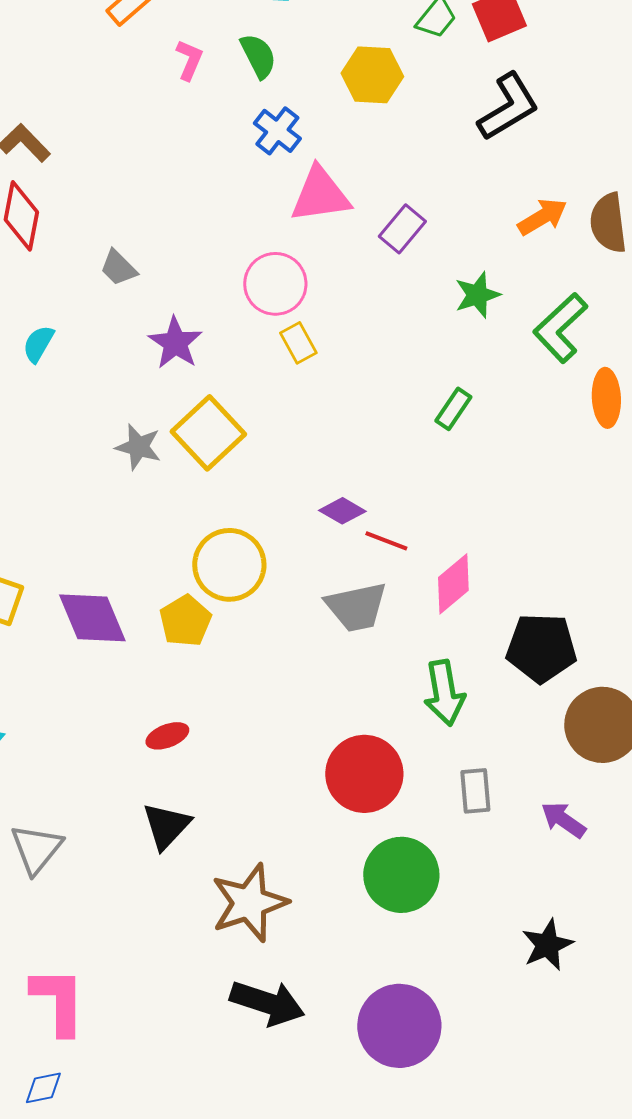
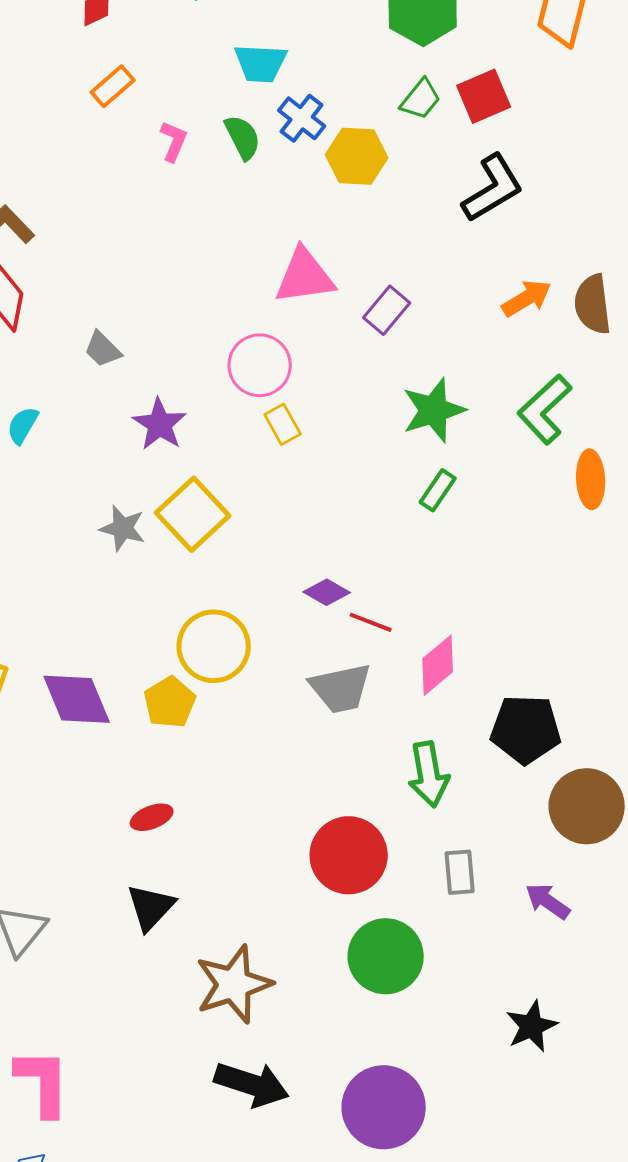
blue cross: (277, 131) -> (302, 118), moved
green star: (477, 295) -> (434, 410), moved, size x1.4

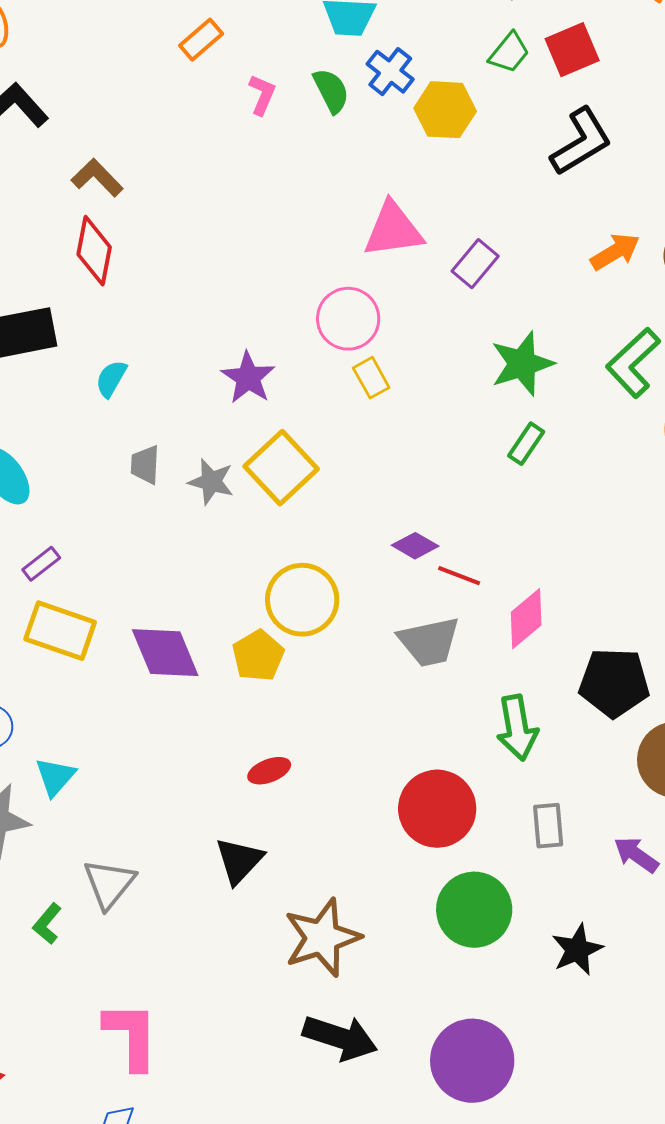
gray trapezoid: (103, 349) -> (145, 465), moved, turned 48
red ellipse: (152, 817) -> (269, 771), moved
black star: (532, 1026) -> (577, 950), moved

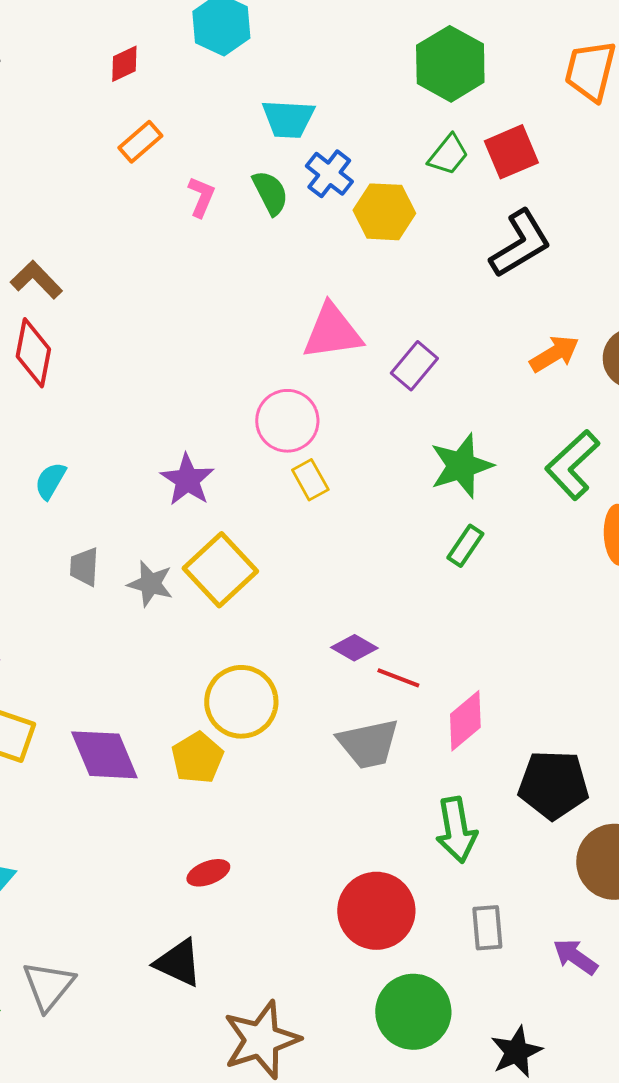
black triangle: (239, 861) -> (178, 963), turned -48

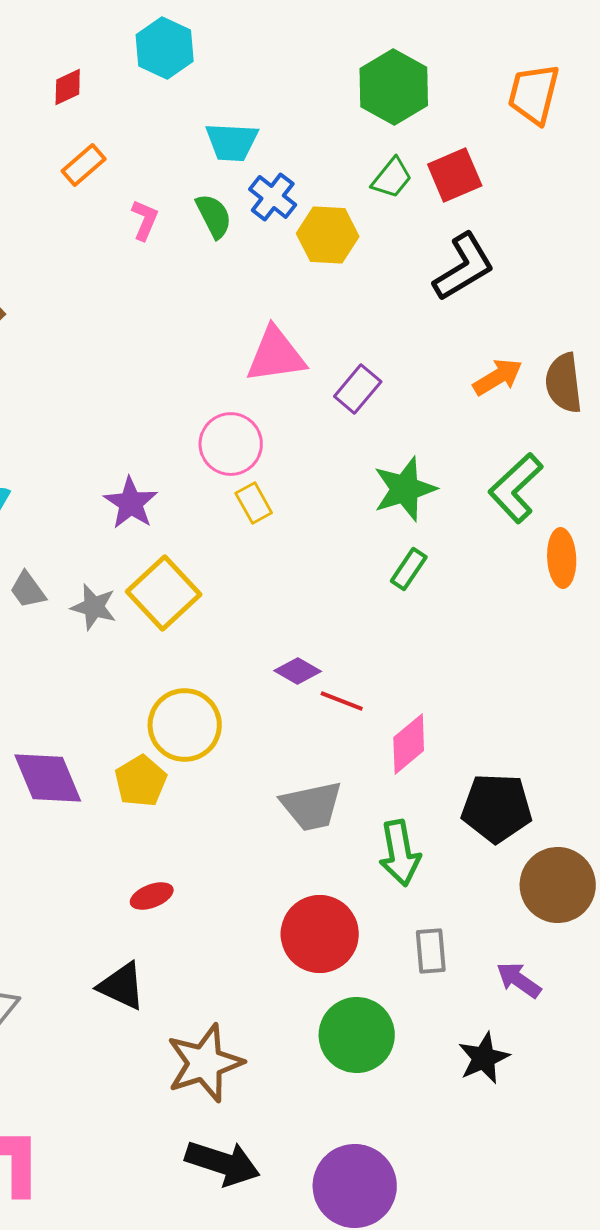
gray trapezoid: (84, 567) -> (28, 590), turned -39
gray trapezoid: (368, 744) -> (312, 806), moved
black star: (516, 1052) -> (484, 1058), moved

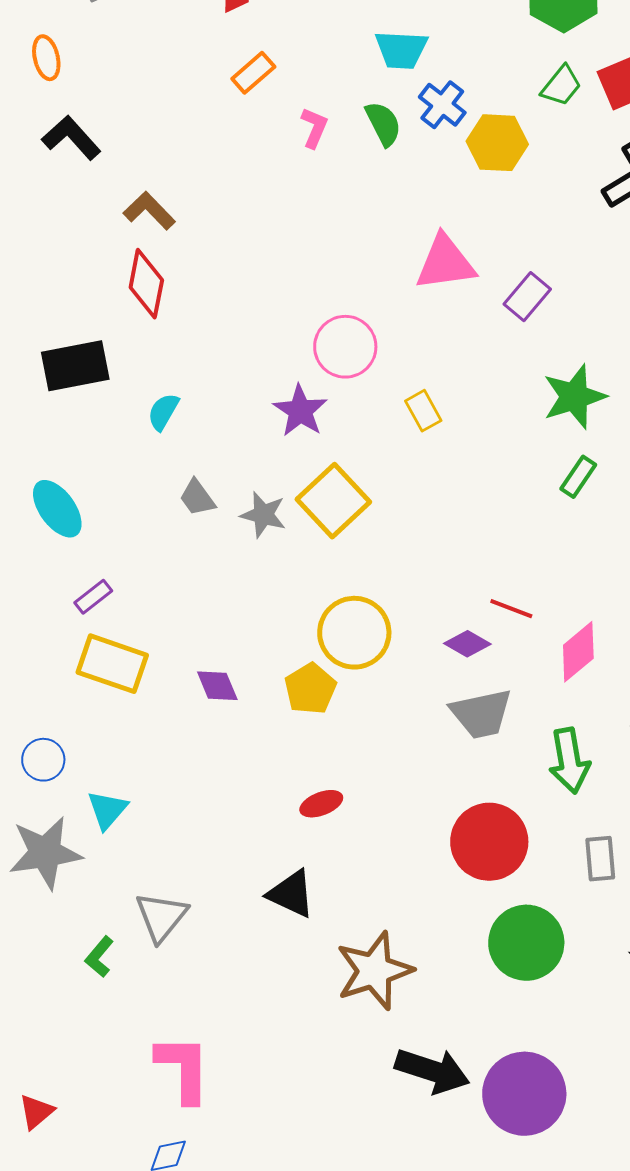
pink circle: (231, 444) -> (345, 347), moved
purple diamond: (298, 671) -> (467, 644), moved
purple diamond: (48, 778) -> (217, 686), size x0.6
black arrow: (223, 1163) -> (432, 1071), moved

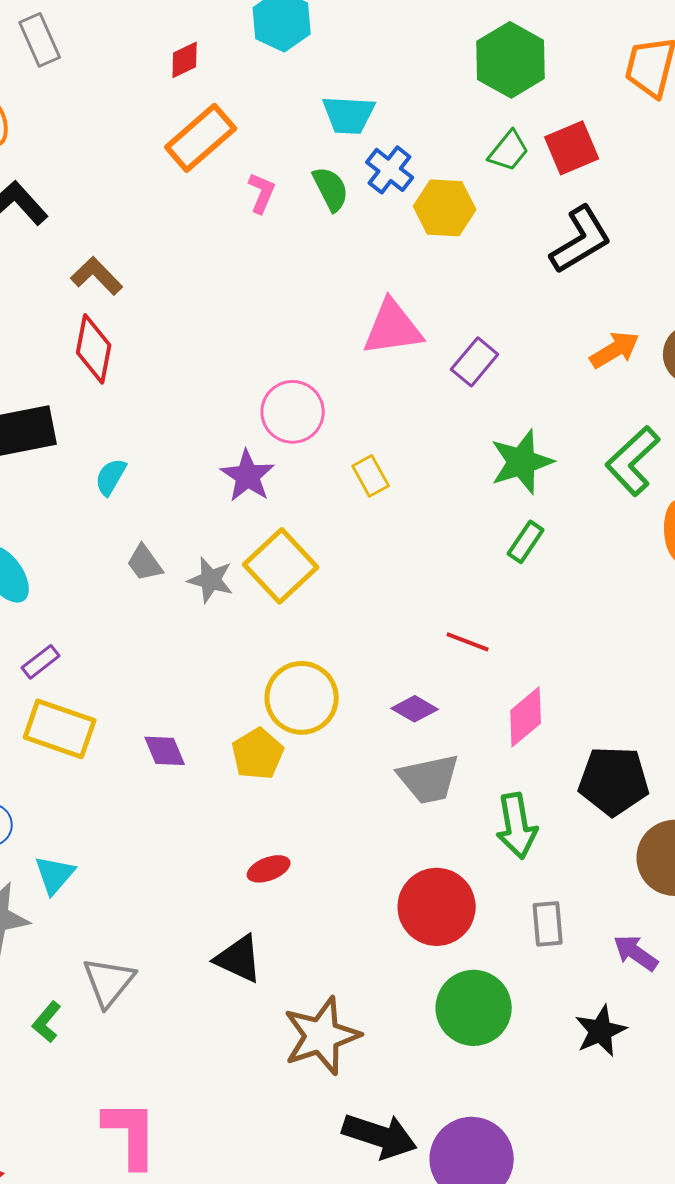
orange rectangle: (253, 73) -> (201, 138), size x1.6
red line: (511, 609) -> (468, 642), moved

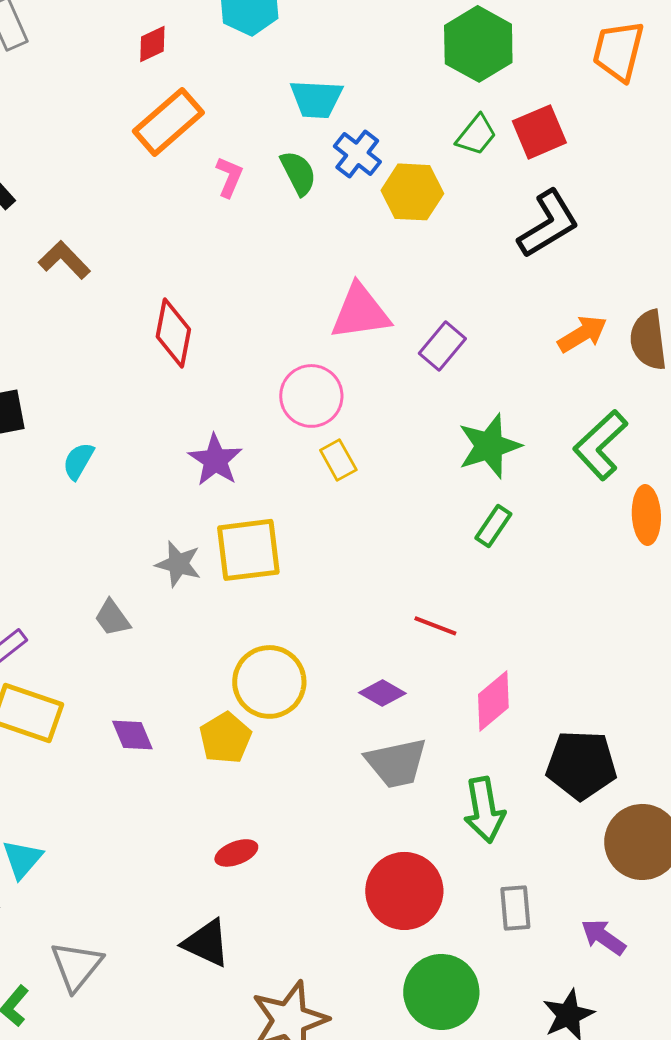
red diamond: (94, 349) -> (173, 333), moved
pink circle: (293, 412) -> (311, 396), moved
gray trapezoid: (145, 563) -> (112, 618), moved
yellow square: (281, 566) -> (248, 550), turned 36

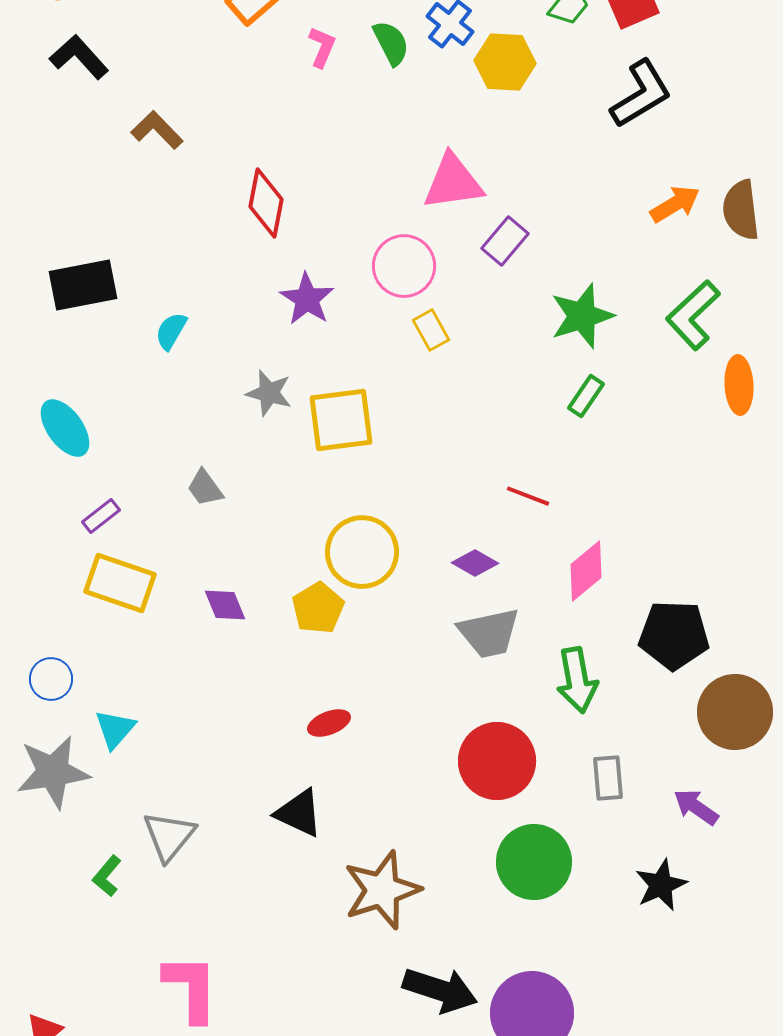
purple rectangle: (442, 346) -> (505, 241), moved
purple star: (215, 460) -> (307, 299), moved
gray star: (178, 564) -> (269, 393), moved

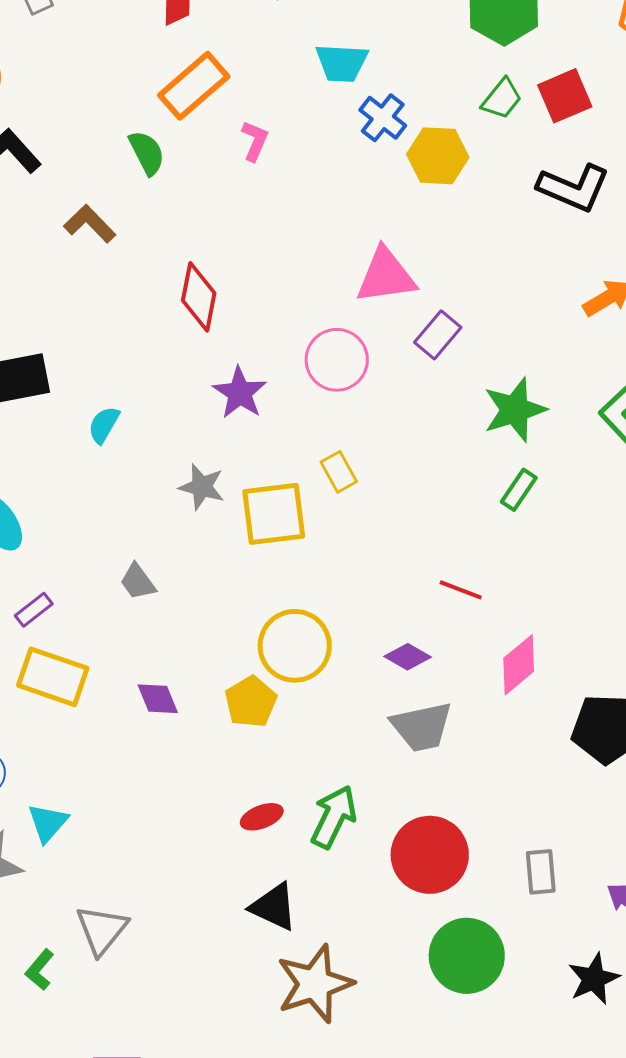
green semicircle: (391, 43) -> (147, 153), moved
black L-shape: (641, 94) -> (574, 188), turned 54
yellow rectangle: (431, 330) -> (339, 472), moved
green arrow: (577, 680) -> (334, 817), moved, turned -144
black triangle: (299, 813) -> (274, 907), moved

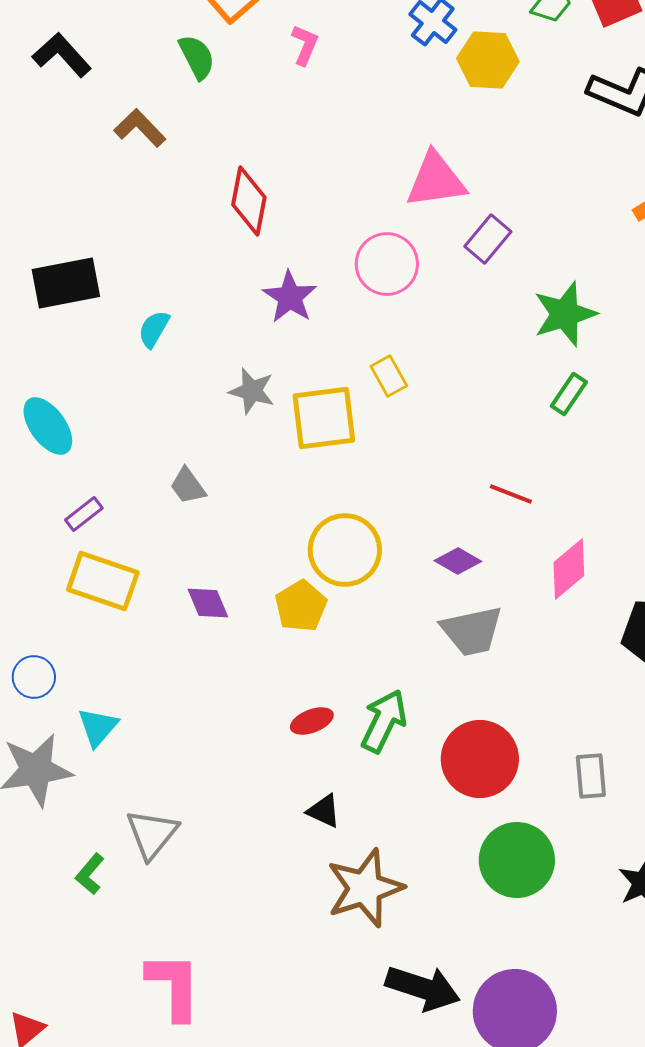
black triangle: (274, 907) -> (324, 811), size x0.7

